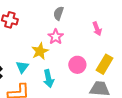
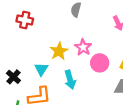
pink star: (56, 37) -> (83, 47), moved

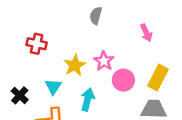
red cross: (25, 20) -> (37, 44), moved
cyan arrow: (70, 80) -> (88, 100), turned -150

